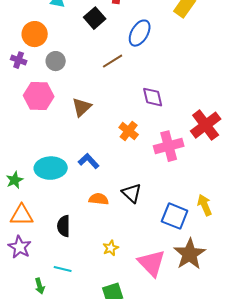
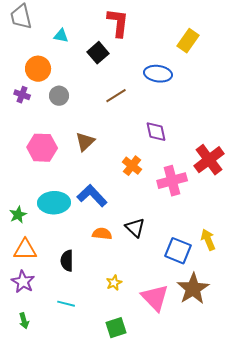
blue ellipse: (140, 33) -> (158, 74), moved, turned 68
pink hexagon: (39, 96) -> (42, 148), moved
blue L-shape: (89, 161) -> (92, 196), size x1.4
green arrow: (40, 286) -> (24, 321), moved

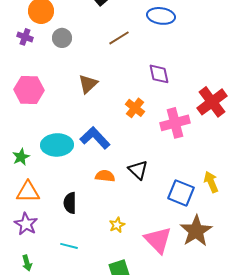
pink hexagon: (42, 148) -> (29, 90), moved

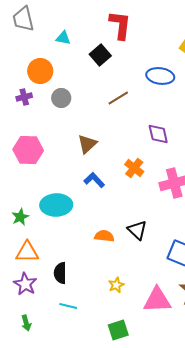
purple cross: (25, 37) -> (24, 97), turned -35
blue L-shape: (95, 138) -> (94, 180), moved, size x0.7
black semicircle: (70, 203) -> (60, 273), moved
pink triangle: (158, 240) -> (157, 300), turned -48

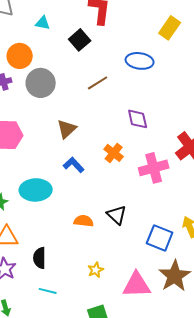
gray circle: (61, 98) -> (41, 83), size x1.5

